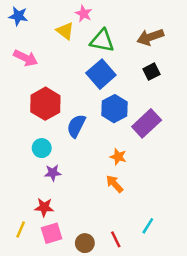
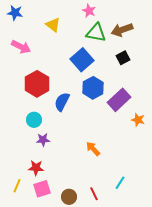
pink star: (84, 14) -> (89, 11), moved
green triangle: (102, 41) -> (96, 33), moved
orange star: (118, 157) -> (138, 120), moved

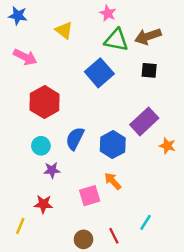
black square: (123, 58) -> (149, 70), turned 32
blue hexagon: (93, 88) -> (113, 145), moved
blue semicircle: (62, 102) -> (75, 138), moved
pink square: (42, 189) -> (90, 196), moved

